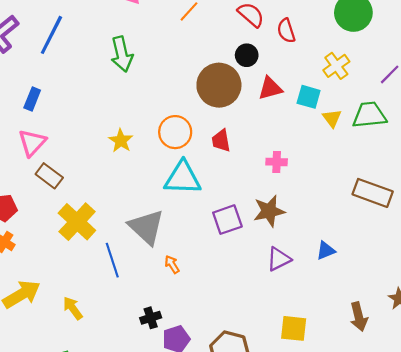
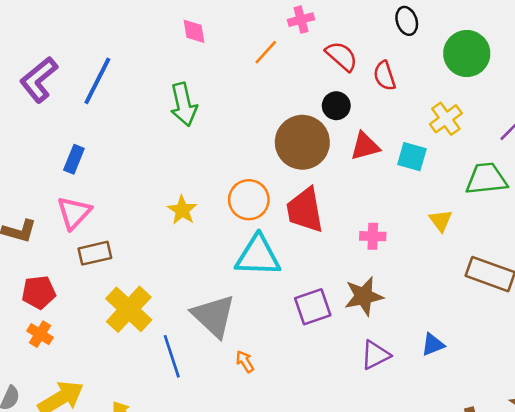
yellow triangle: (332, 118) -> (441, 221), moved
red trapezoid: (221, 141) -> (305, 210), size x1.6
brown rectangle: (49, 176) -> (95, 253), turned -50

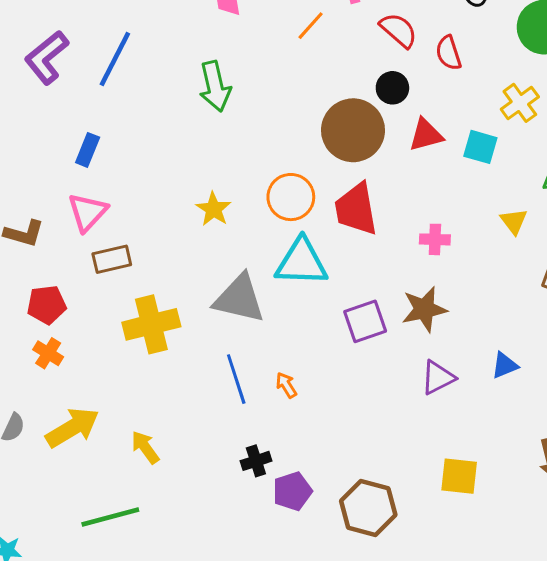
yellow cross: (129, 309) -> (151, 324), turned 33
gray triangle: (214, 316) -> (239, 299), moved, turned -30
blue line: (172, 356) -> (236, 379), moved

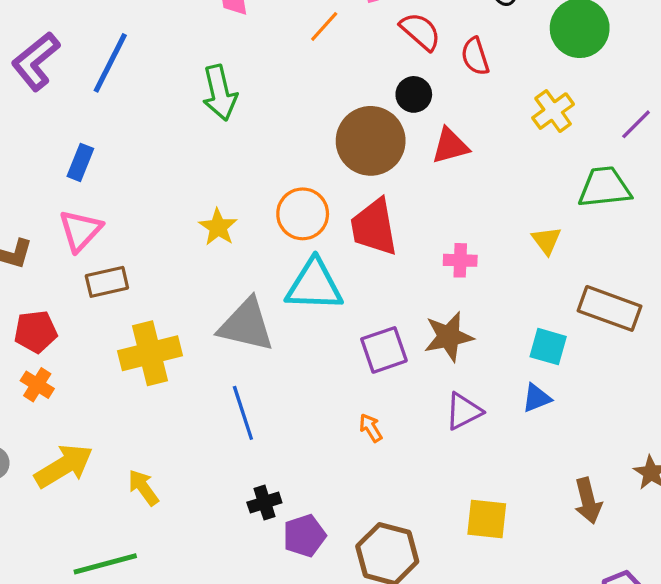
cyan square: (480, 147) -> (548, 347), moved
orange arrow: (286, 385) -> (371, 428), moved

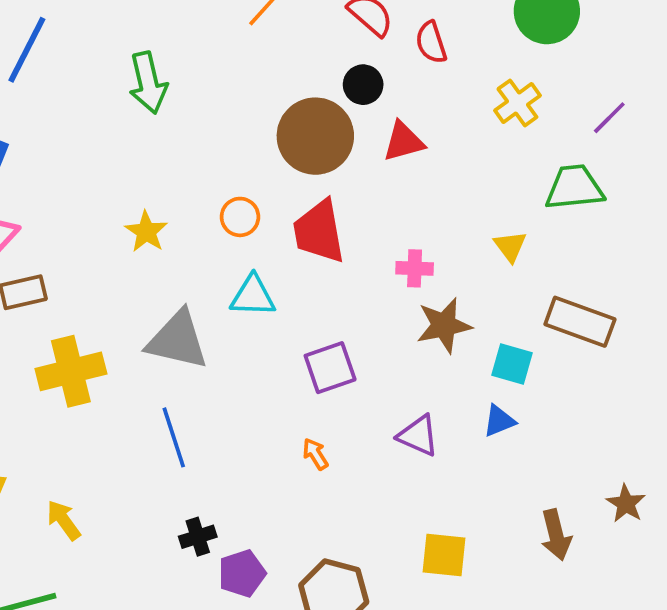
orange circle: (303, 214) -> (240, 217), size x0.7
cyan triangle: (314, 285) -> (253, 296), size x0.7
brown star: (449, 337) -> (444, 325), moved
purple triangle: (464, 411) -> (418, 436), turned 51

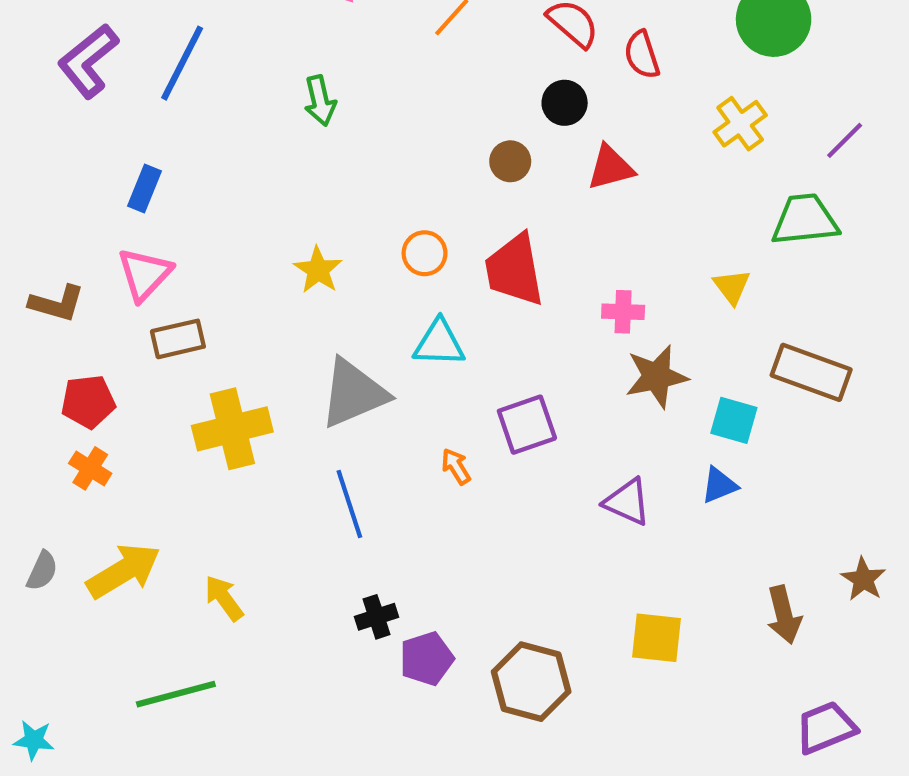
green arrow: (148, 83) -> (320, 101), size x0.7
brown circle: (315, 136) -> (510, 161), size x0.5
gray triangle: (178, 340) -> (354, 393), turned -36
orange arrow: (315, 454) -> (456, 466), moved

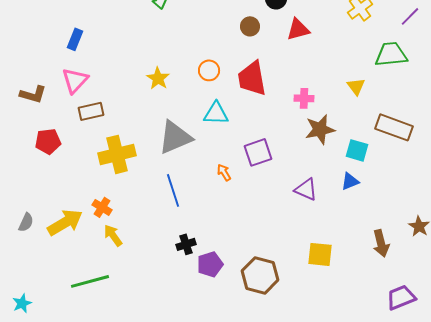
orange cross: (90, 468) -> (102, 207), moved
cyan star: (34, 740) -> (22, 303), turned -30

